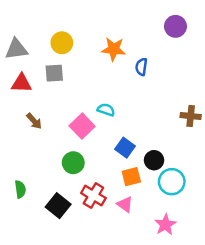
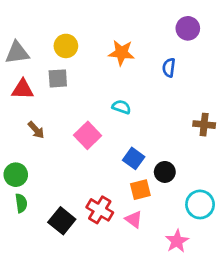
blue semicircle: (141, 67) -> (169, 68), moved
cyan semicircle: (106, 110) -> (121, 107), moved
green circle: (73, 163) -> (16, 175), moved
cyan circle: (172, 182) -> (200, 204), moved

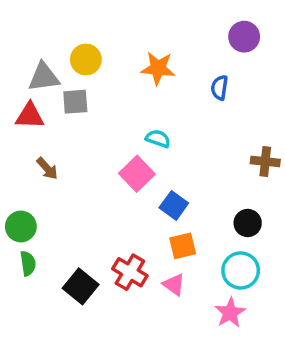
gray triangle: (17, 53) -> (44, 77), moved
pink square: (88, 135) -> (137, 174), moved
black circle: (165, 172) -> (248, 223), moved
cyan circle: (200, 204) -> (241, 270), moved

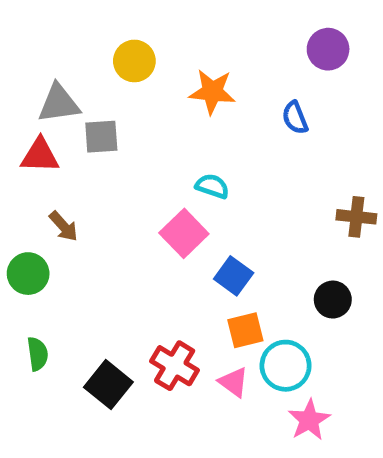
yellow circle: (86, 59) -> (134, 61), moved
blue semicircle: (220, 88) -> (295, 118), turned -30
green circle: (21, 227) -> (28, 274), moved
cyan circle: (241, 270) -> (286, 366), moved

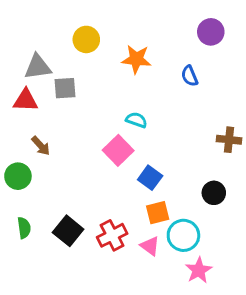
red cross: (175, 366) -> (112, 235), turned 32
black square: (108, 385) -> (68, 231), moved

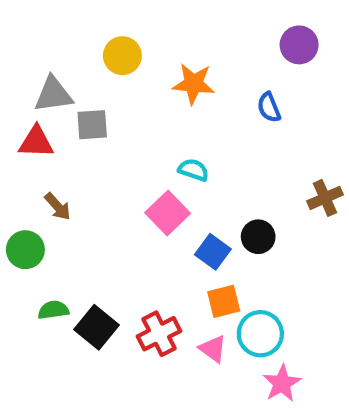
brown cross: (229, 140) -> (325, 198), turned -30
black circle: (214, 193) -> (258, 237), moved
green semicircle: (24, 228) -> (53, 310), moved, turned -90

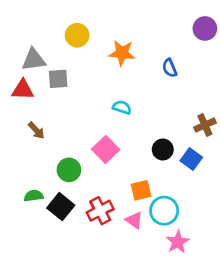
purple circle: (299, 45) -> (205, 28), moved
pink square: (168, 213) -> (106, 149), moved
green circle: (25, 250) -> (69, 170), moved
blue square: (213, 252) -> (191, 159), moved

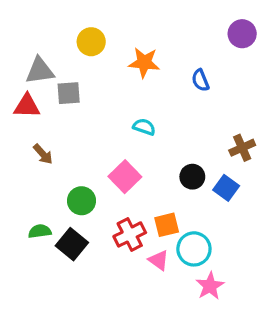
red cross: (100, 211) -> (130, 234), moved

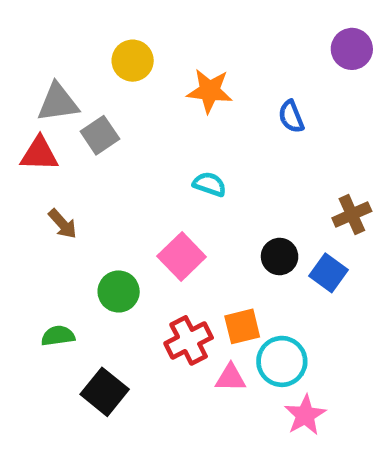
gray square: (69, 93) -> (100, 135), turned -30
black square: (72, 244) -> (105, 392), moved
pink triangle: (159, 260) -> (231, 378), turned -35

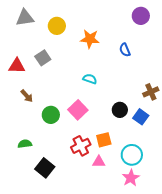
purple circle: (352, 49) -> (141, 16), moved
gray triangle: (58, 103) -> (25, 18), moved
green circle: (119, 291) -> (51, 115), moved
cyan circle: (282, 361) -> (132, 155), moved

